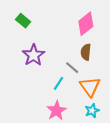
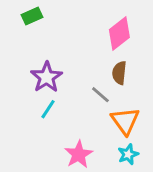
green rectangle: (23, 21) -> (32, 16), moved, turned -64
cyan line: (59, 83) -> (48, 109), moved

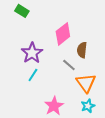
green rectangle: (32, 16) -> (22, 11), turned 56
pink diamond: (119, 34) -> (63, 34), moved

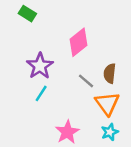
brown semicircle: (82, 50) -> (110, 73), moved

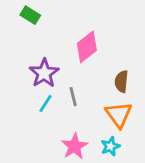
gray line: (86, 81) -> (73, 97), moved, turned 35
cyan star: (110, 132) -> (110, 146), moved

